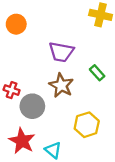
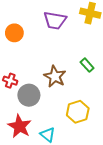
orange circle: (16, 24) -> (14, 33), moved
purple trapezoid: (61, 52) -> (55, 20), moved

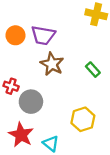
purple trapezoid: (55, 20) -> (43, 35), moved
brown star: (55, 76) -> (52, 64), moved

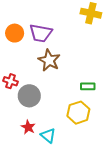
green rectangle: (93, 70) -> (88, 86), moved, turned -48
red star: (21, 135) -> (28, 127), moved, size x0.6

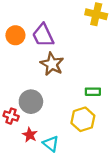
purple trapezoid: (41, 33) -> (43, 35), turned 55
red cross: (10, 81) -> (11, 116), moved

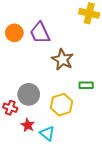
brown star: (52, 64) -> (63, 60), moved
yellow hexagon: (83, 119) -> (62, 105), moved

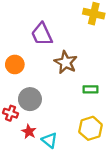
orange circle: (14, 33) -> (15, 64), moved
yellow hexagon: (62, 105) -> (91, 128), moved

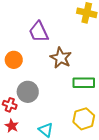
green rectangle: (91, 89) -> (84, 83), size x1.5
red star: (29, 132) -> (12, 126), moved

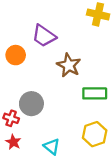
purple trapezoid: (39, 32) -> (44, 36), turned -30
orange circle: (14, 60) -> (16, 55), moved

